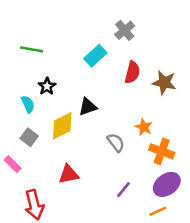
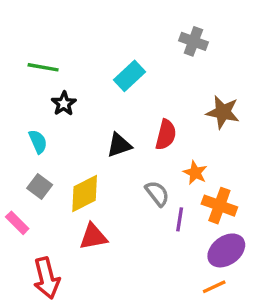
gray cross: (125, 30) -> (193, 41), moved, turned -30
red semicircle: (132, 72) -> (166, 135), moved
black star: (47, 86) -> (64, 104), moved
yellow diamond: (62, 126) -> (85, 193), moved
purple line: (123, 190) -> (180, 219), moved, turned -30

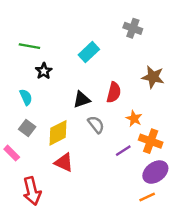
gray semicircle: (157, 193) -> (96, 125), moved
purple line: (180, 219) -> (123, 151), turned 49
red triangle: (93, 237) -> (64, 163), turned 36

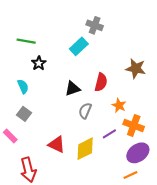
gray cross: (133, 28) -> (95, 25), moved
gray semicircle: (96, 125) -> (85, 111), turned -119
yellow diamond: (58, 133) -> (85, 149), moved

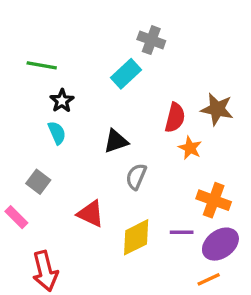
red semicircle: (101, 82) -> (175, 118), moved
cyan semicircle: (23, 86) -> (57, 133), moved
orange star: (119, 105) -> (190, 148), moved
purple line: (109, 134) -> (182, 232), moved, turned 32
red triangle: (57, 144) -> (91, 214), moved

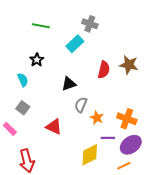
green line: (42, 65) -> (41, 26), moved
cyan semicircle: (57, 133) -> (23, 80), moved
orange star: (190, 148) -> (97, 118), moved
yellow diamond: (136, 237) -> (90, 155), moved

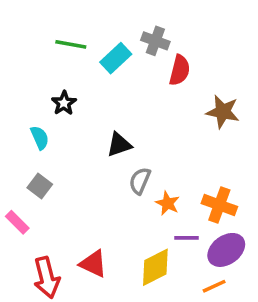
cyan rectangle: (75, 44) -> (116, 58), moved
red semicircle: (104, 70) -> (180, 70), moved
red triangle: (54, 127) -> (93, 264), moved

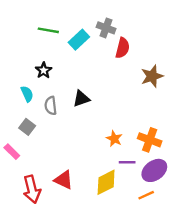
brown star: (223, 112) -> (152, 76), turned -30
gray semicircle: (140, 181) -> (51, 106), moved, turned -30

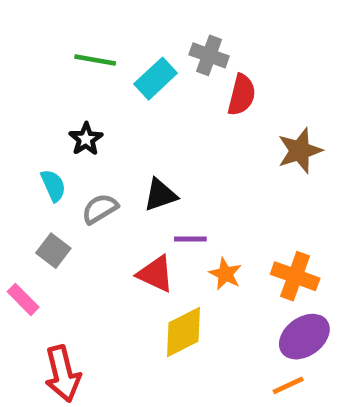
gray semicircle: (51, 106) -> (100, 209), turned 66
purple line: (127, 162) -> (190, 239), moved
red triangle: (64, 180) -> (156, 274), moved
yellow diamond: (106, 182) -> (183, 332), moved

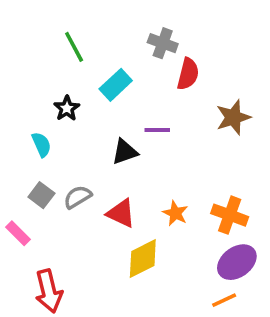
green line: (95, 60) -> (74, 47), turned 52
cyan rectangle: (156, 79) -> (116, 85), moved
gray semicircle: (100, 209) -> (78, 197), moved
purple line: (190, 239) -> (157, 130), moved

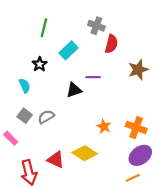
green line: (74, 47) -> (44, 28), turned 42
red triangle: (121, 213) -> (56, 160), moved
yellow diamond: (143, 258) -> (85, 153), turned 60

